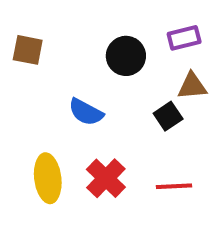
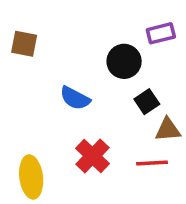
black circle: (126, 56) -> (124, 61), moved
brown triangle: (192, 86) -> (168, 130), moved
yellow ellipse: (48, 178) -> (31, 177), moved

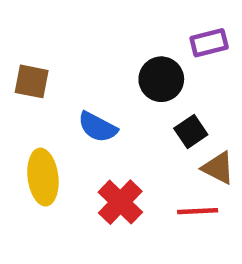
brown square: (24, 44) -> (32, 81), moved
brown triangle: (168, 130) -> (218, 168), turned 32
yellow ellipse: (31, 177) -> (43, 177), moved

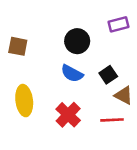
black circle: (161, 79) -> (77, 41), moved
blue semicircle: (98, 127) -> (72, 73), moved

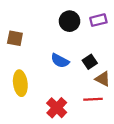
black circle: (77, 41) -> (70, 21), moved
red cross: (68, 115) -> (57, 108), moved

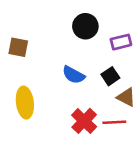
purple rectangle: (98, 20) -> (121, 42), moved
red cross: (57, 108) -> (84, 121), moved

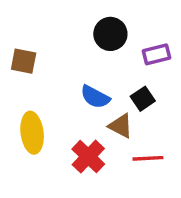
brown triangle: (126, 97) -> (121, 126), moved
red cross: (84, 121) -> (88, 157), moved

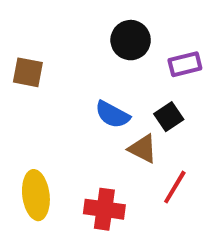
yellow ellipse: (32, 133) -> (36, 195), moved
red cross: (88, 157) -> (104, 209), moved, turned -36
red line: (148, 158) -> (175, 187), turned -56

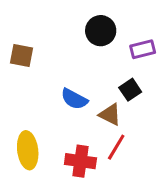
blue semicircle: (112, 115) -> (74, 99), moved
red line: (175, 187) -> (116, 147), moved

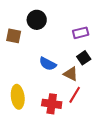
black circle: (101, 31) -> (37, 20), moved
purple rectangle: (143, 49) -> (81, 33), moved

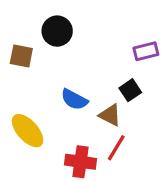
purple rectangle: (81, 33) -> (146, 51), moved
yellow ellipse: (18, 97) -> (28, 131), moved, turned -35

